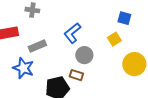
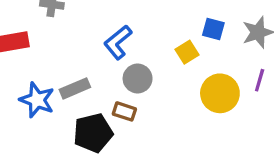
blue square: (124, 18) -> (213, 29), moved
gray rectangle: (37, 46) -> (75, 88), moved

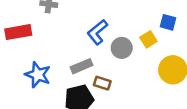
gray circle: (138, 78) -> (122, 48), moved
gray rectangle: (75, 88) -> (82, 66), moved

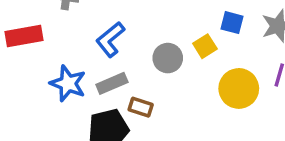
blue L-shape: (97, 32) -> (110, 39), moved
blue star: (38, 75) -> (68, 83), moved

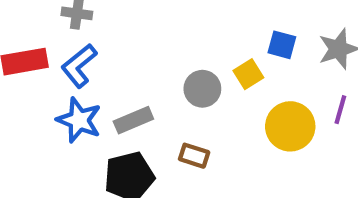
blue L-shape: (110, 39) -> (79, 66), moved
brown rectangle: (141, 107) -> (194, 156), moved

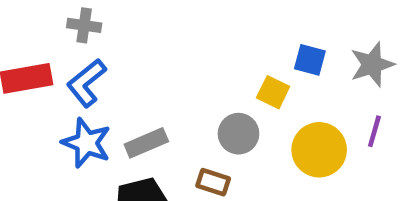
yellow square: (248, 74) -> (273, 92), turned -32
gray circle: (202, 89) -> (238, 134), moved

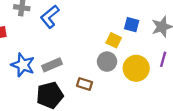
blue L-shape: (86, 83) -> (50, 17), moved
gray circle: (238, 134) -> (107, 62), moved

